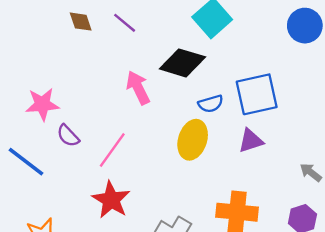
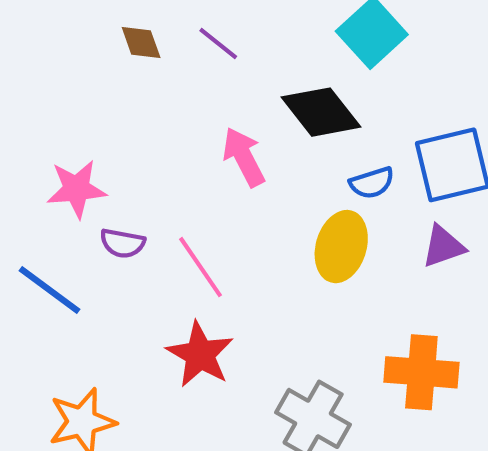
black diamond: (182, 63) -> (321, 112), turned 36
purple semicircle: (68, 136) -> (122, 243), turned -35
pink line: (112, 150) -> (200, 267), turned -69

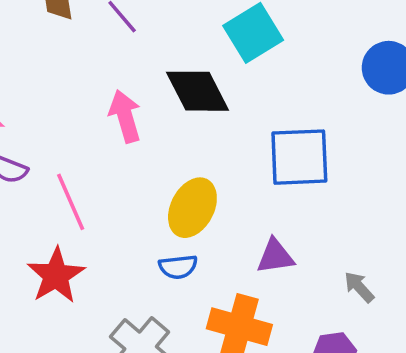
blue semicircle: (372, 183) -> (178, 267), moved
purple triangle: (443, 246) -> (275, 256), moved

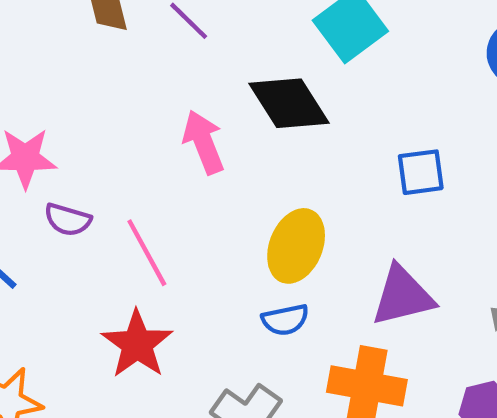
blue square: (299, 157) -> (421, 172), size x0.6
purple triangle: (275, 256) -> (403, 296), size x1.4

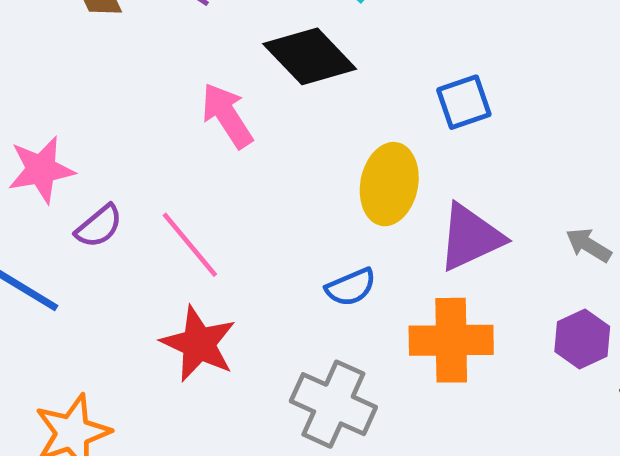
purple semicircle: (68, 220) -> (99, 226), turned -45
yellow ellipse: (296, 246) -> (389, 184), moved

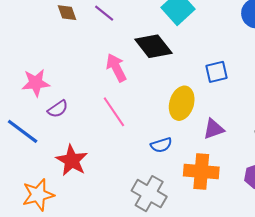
purple triangle: (470, 237) -> (214, 129), size x0.7
pink line: (190, 245) -> (114, 112), moved
red star: (199, 344) -> (72, 160), moved

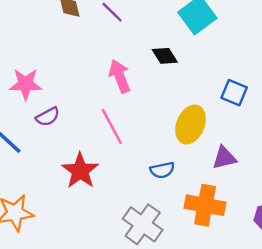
black diamond: (153, 46) -> (165, 56), size x0.6
blue square: (216, 72) -> (234, 93), turned 30
red star: (72, 160) -> (80, 171), moved

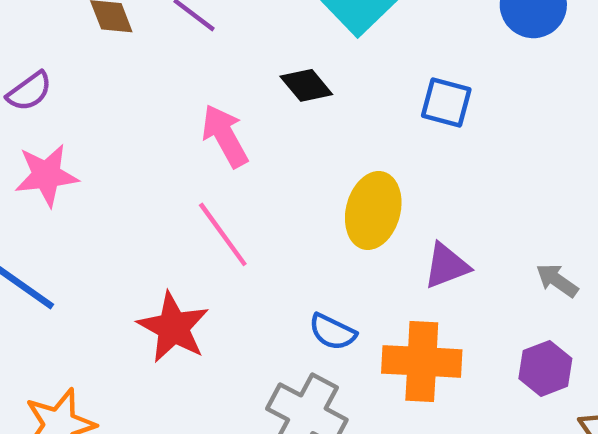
blue square: (234, 93) -> (446, 102), moved
purple semicircle: (48, 117) -> (29, 91), moved
blue semicircle: (162, 170) -> (332, 332), moved, turned 45

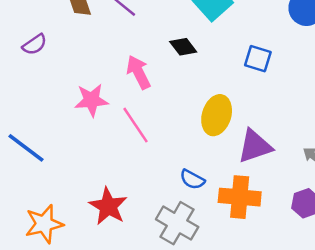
pink star: (46, 175) -> (91, 100), moved
purple triangle: (446, 266) -> (255, 146), size x1.4
red star: (173, 327) -> (108, 206), moved

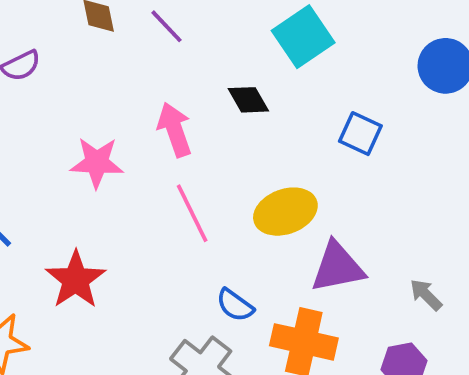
yellow ellipse: (217, 115) -> (285, 212), turned 45
pink line: (135, 125) -> (192, 213), moved
red star: (108, 206) -> (76, 280), moved

